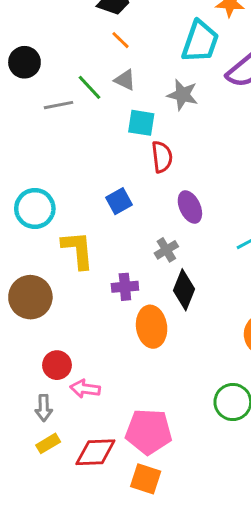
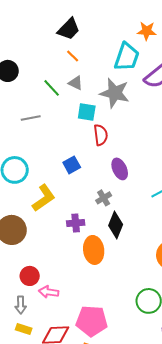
gray star: (183, 95) -> (115, 93), size x1.4
gray line: (58, 105) -> (31, 118), moved
yellow L-shape: (78, 250) -> (44, 198), turned 60
yellow rectangle: (48, 443) -> (24, 329), turned 49

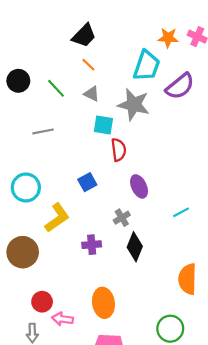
green line: (52, 88) -> (56, 88), moved
orange ellipse: (94, 250) -> (103, 303), moved

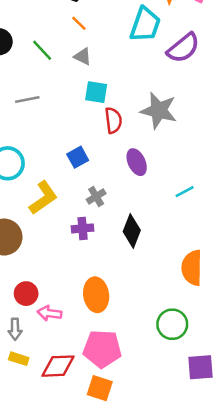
gray star: (134, 105) -> (159, 111), moved
gray cross: (122, 218) -> (96, 196), moved

